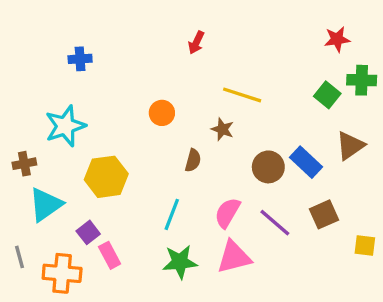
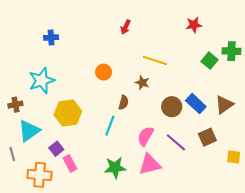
red star: (337, 39) -> (194, 25), moved
brown triangle: (350, 146) -> (224, 105), moved
cyan line: (172, 214) -> (110, 126), moved
gray line: (19, 257) -> (12, 154), moved

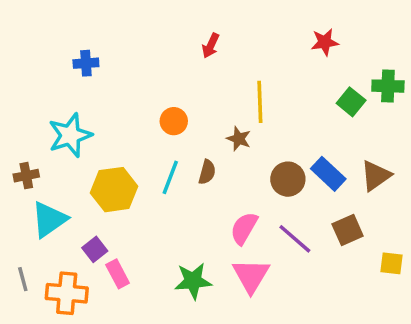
yellow line: (155, 61) -> (260, 102), turned 70
cyan line: (110, 126) -> (170, 177), moved
gray line: (12, 154) -> (23, 279), moved
pink triangle: (150, 164) -> (251, 276), turned -45

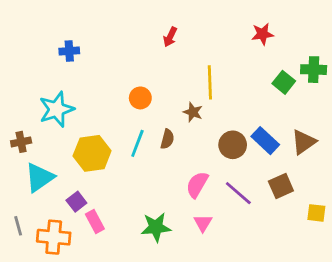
pink triangle: (251, 276) -> (203, 223), size x0.6

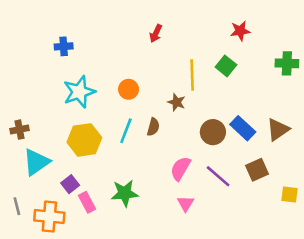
green square: (284, 82) -> (226, 66), moved
cyan star: (57, 109) -> (79, 92), moved
green star: (156, 227) -> (125, 193), moved

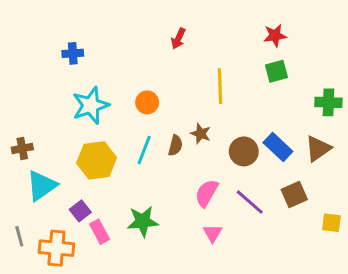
green cross: (287, 63) -> (328, 102), moved
green square: (226, 66) -> (276, 71), moved, turned 36
brown star: (177, 102) -> (201, 134), moved

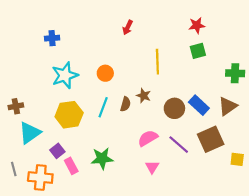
pink semicircle: (207, 193) -> (148, 138), turned 30
brown square: (294, 195) -> (211, 139), size x1.4

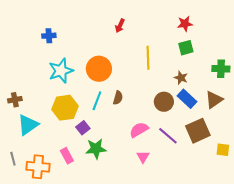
orange circle: (105, 73) -> (99, 69), size x1.6
brown star: (144, 96) -> (181, 78), moved
purple square: (57, 151) -> (83, 128), moved

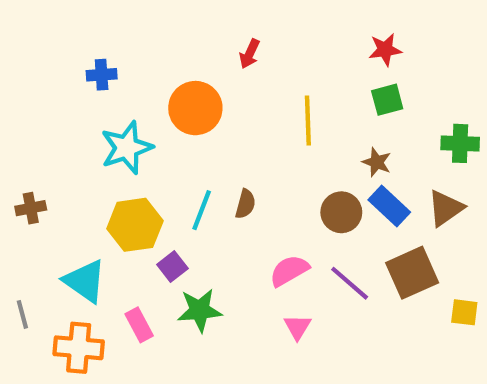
orange circle: (99, 69) -> (195, 108), moved
cyan triangle: (28, 125) -> (85, 281), moved, turned -50
gray line: (13, 159) -> (22, 314), moved

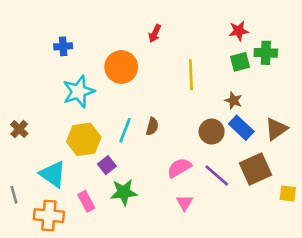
green cross: (460, 143) -> (266, 53), moved
brown cross: (31, 208) -> (19, 129), turned -36

